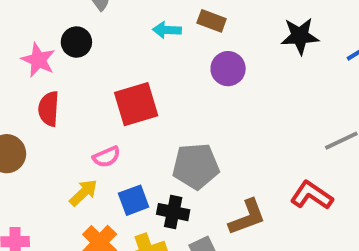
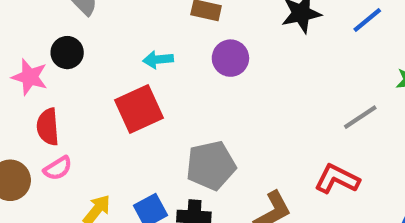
cyan arrow: (167, 30) -> (158, 60), moved
pink semicircle: (107, 157) -> (58, 168), moved

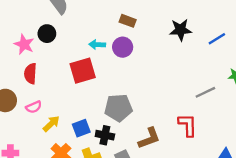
purple circle: (230, 58) -> (123, 47), moved
pink semicircle: (58, 168) -> (34, 107), moved
red L-shape: (337, 179) -> (188, 125), turned 55

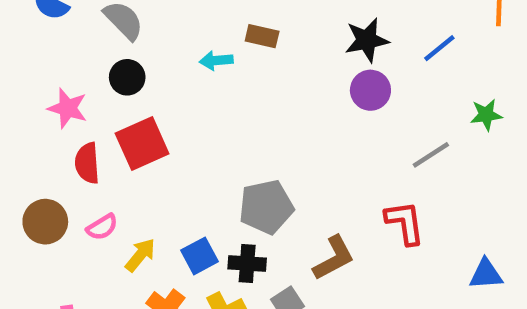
black circle: (47, 34) -> (127, 77), moved
cyan arrow: (97, 45) -> (216, 60), moved
purple circle: (123, 47) -> (370, 90), moved
red square: (83, 71) -> (142, 144), moved

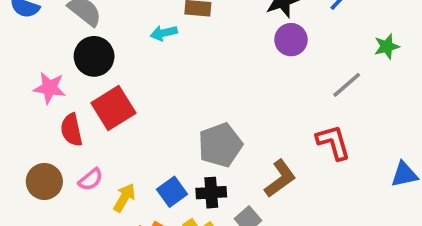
black circle: (127, 77) -> (94, 56), size x1.4

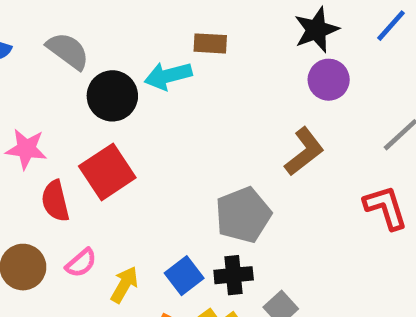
cyan arrow: (164, 33) -> (168, 76), size x1.4
black circle: (94, 56) -> (112, 96), moved
brown L-shape: (280, 179) -> (304, 152), moved

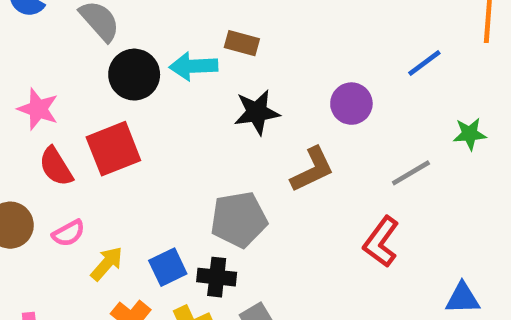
black star: (316, 30) -> (257, 112), moved
red semicircle: (55, 201) -> (56, 167), turned -30
red L-shape: (386, 207) -> (381, 242), turned -138

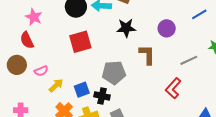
red square: (113, 149) -> (80, 42), moved
red semicircle: (56, 167) -> (27, 40), moved
brown L-shape: (312, 170) -> (147, 55), turned -70

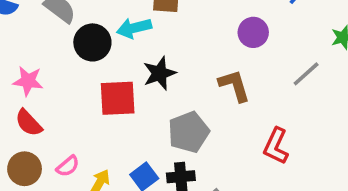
black star: (126, 28) -> (159, 73), moved
red square: (80, 42) -> (118, 98), turned 30
red L-shape: (173, 88) -> (276, 146), moved

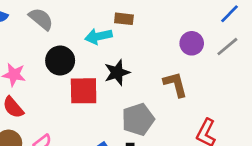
black circle: (92, 42) -> (60, 61), moved
gray line: (306, 74) -> (227, 47), moved

